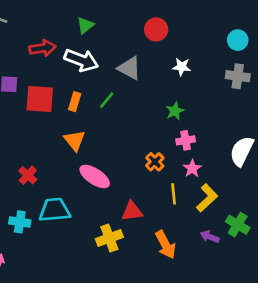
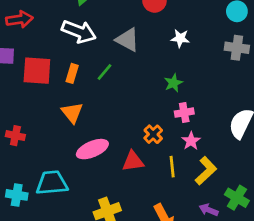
red arrow: (43, 48) -> (19, 19), moved
red cross: (28, 175) -> (15, 136), moved, turned -30
pink ellipse: (95, 176) -> (92, 149), turned -56
red triangle: (132, 211) -> (133, 161), moved

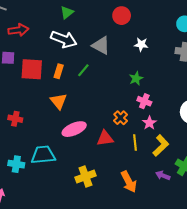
pink cross: (184, 113) -> (144, 101), turned 32

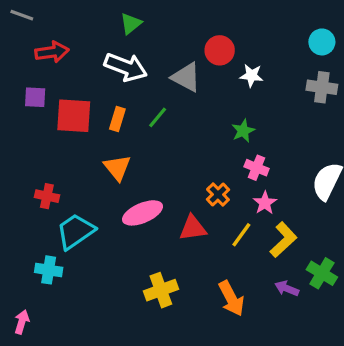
red circle: (122, 16) -> (220, 50), moved
yellow line: (135, 142) -> (241, 235), turned 42
cyan trapezoid: (43, 155) -> (75, 231), moved, turned -30

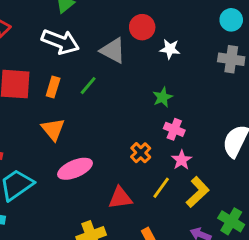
red triangle: (193, 228) -> (120, 198), moved

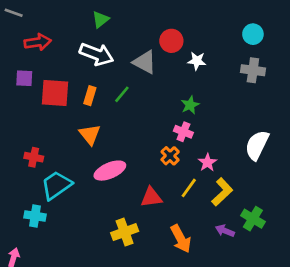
pink cross: (174, 129) -> (183, 132), moved

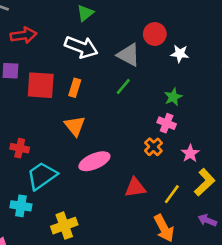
green line: (122, 94) -> (123, 86), moved
yellow line: (189, 188) -> (172, 194), moved
yellow cross: (125, 232) -> (64, 226), moved

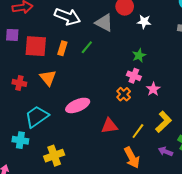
green line: (123, 86) -> (87, 47), moved
orange triangle: (75, 126) -> (48, 78), moved
red cross: (20, 148) -> (19, 83), moved
pink star: (190, 153) -> (153, 89), moved

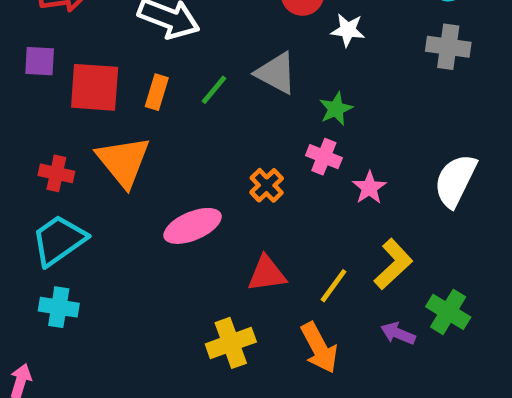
gray triangle: (104, 23) -> (276, 73), moved
orange triangle: (48, 78) -> (123, 161), size x1.4
orange cross: (124, 94) -> (267, 185), moved
cyan trapezoid: (37, 117) -> (59, 240), moved
yellow cross: (54, 156) -> (231, 343), moved

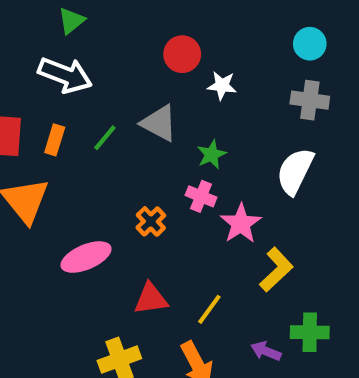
white semicircle: (455, 181) -> (295, 171), moved
pink star: (369, 188) -> (241, 224), size x1.4
yellow L-shape: (393, 264) -> (276, 270), moved
green cross: (448, 312) -> (310, 332), turned -30

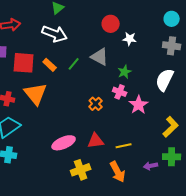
orange rectangle: (55, 140) -> (50, 65), turned -64
pink ellipse: (86, 257) -> (64, 143), moved
yellow L-shape: (276, 270) -> (171, 127), moved
yellow line: (209, 309) -> (124, 146), turned 42
purple arrow: (266, 351) -> (151, 166), turned -32

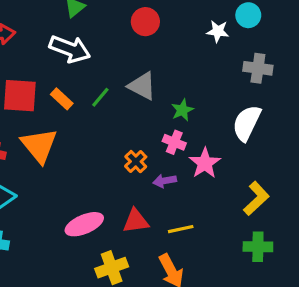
cyan circle: (172, 19) -> (248, 15), moved
red circle: (111, 24) -> (145, 22), moved
white star: (130, 39) -> (218, 31), moved
purple arrow: (151, 166) -> (165, 181), moved

